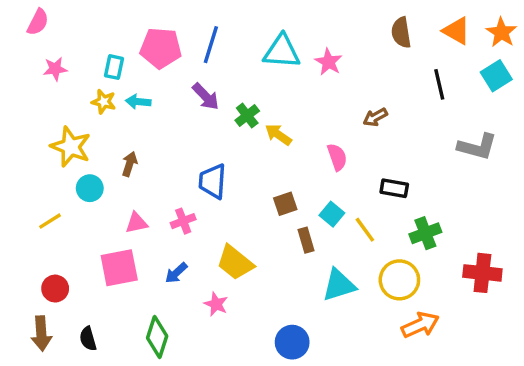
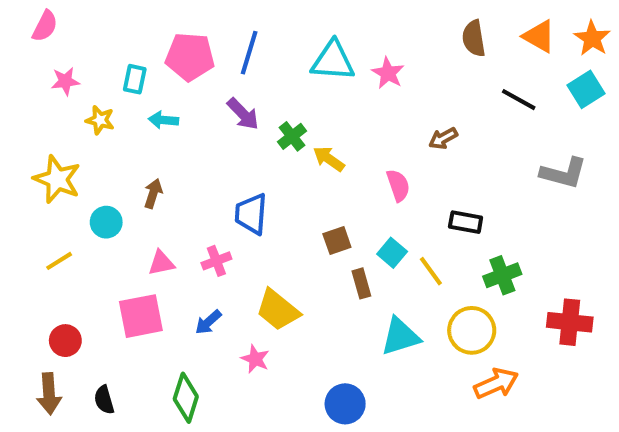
black line: (439, 84) -> (519, 100), turned -48
yellow star: (104, 102) -> (100, 120), moved
yellow star: (71, 147) -> (57, 179), moved

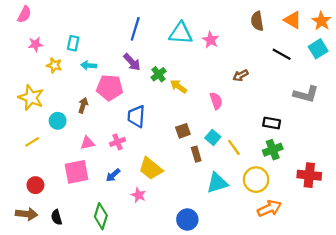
pink pentagon: (190, 57) -> (110, 88), moved
black rectangle: (466, 222) -> (272, 123), moved
brown arrow: (49, 394) -> (27, 214), turned -80

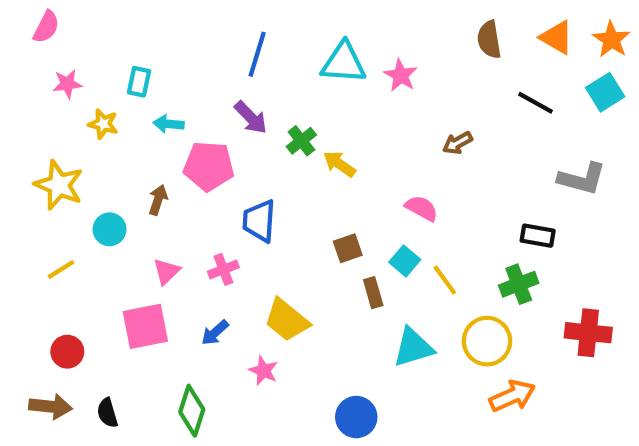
pink semicircle: (216, 101) -> (422, 208), moved, turned -42
black rectangle: (272, 123) -> (538, 236), moved
pink triangle: (88, 143) -> (166, 272), turned -32

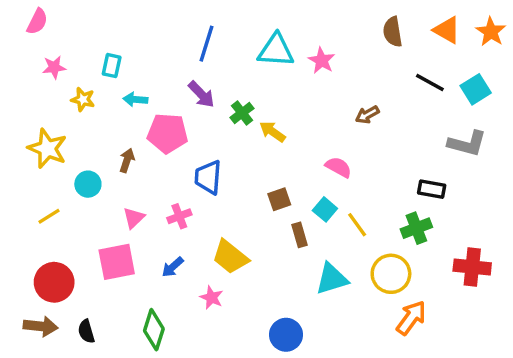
cyan square: (605, 92) -> (476, 89), moved
red circle: (67, 352) -> (54, 282), size x1.5
orange arrow: (512, 396) -> (411, 318), turned -30

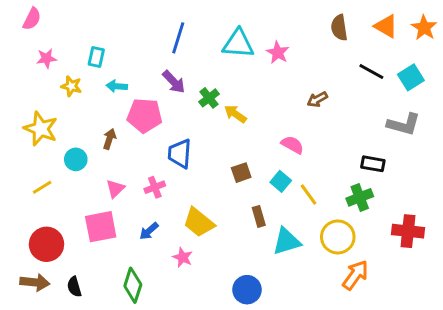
brown rectangle: (300, 235) -> (259, 216), moved

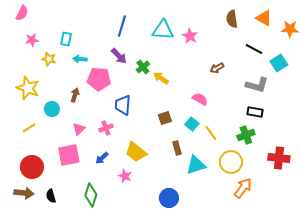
orange star: (424, 28) -> (290, 29), moved, turned -30
cyan square: (411, 77) -> (279, 63), moved
gray L-shape: (404, 124) -> (257, 85), moved

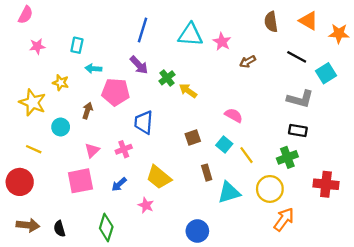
yellow star: (49, 59) -> (61, 83), moved
brown arrow: (217, 68) -> (248, 62), moved
yellow line: (29, 128) -> (34, 149), turned 56
red circle: (32, 167) -> (20, 182), moved

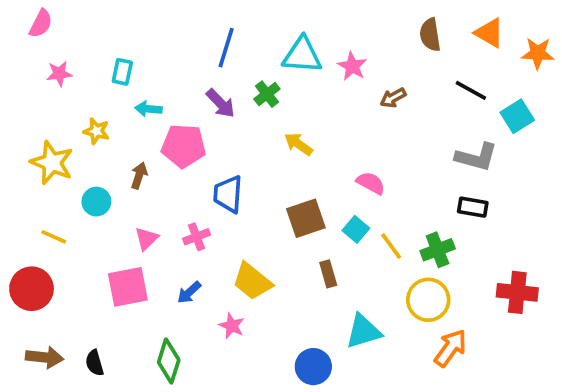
green cross: (167, 78) -> (267, 94), moved
brown square: (193, 138) -> (306, 218), size x1.5
green cross: (287, 157) -> (438, 250), moved
cyan triangle: (229, 192) -> (363, 331), moved

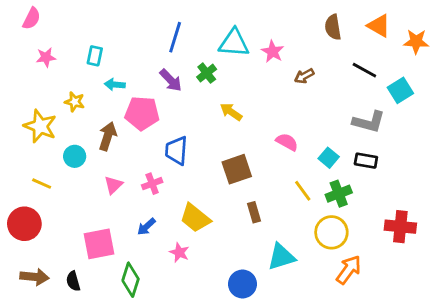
brown arrow: (139, 176) -> (108, 136), size x1.4
cyan square: (356, 229) -> (329, 158), moved
pink square: (128, 287) -> (99, 244), moved

